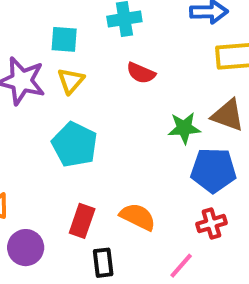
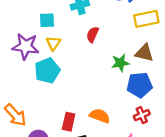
red semicircle: (141, 73) -> (93, 34), turned 98
cyan pentagon: (75, 145) -> (47, 71), moved, turned 30

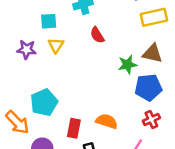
red semicircle: (93, 34) -> (97, 35), turned -56
purple star: (26, 46) -> (26, 49), size x0.7
cyan pentagon: (47, 71) -> (44, 102), moved

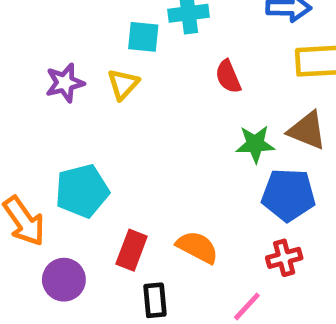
cyan square: (49, 21) -> (143, 37), moved
red semicircle: (97, 35) -> (228, 77), moved
purple star: (26, 49) -> (65, 83), turned -30

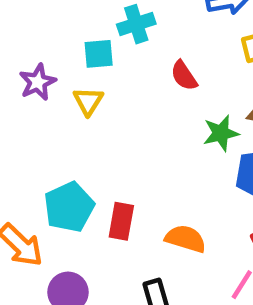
purple star: (65, 83) -> (38, 82), moved
red rectangle: (132, 250) -> (121, 221), moved

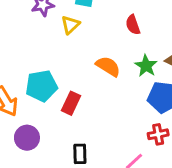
green star: (221, 133) -> (146, 66), turned 30
orange semicircle: (186, 239) -> (108, 66), moved

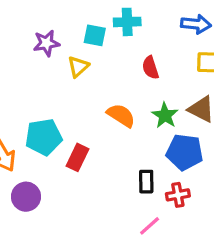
black rectangle: (80, 154) -> (146, 182), moved

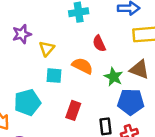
cyan square: (95, 35) -> (54, 76), moved
orange semicircle: (121, 115) -> (82, 66), moved
red rectangle: (78, 157) -> (73, 110), moved

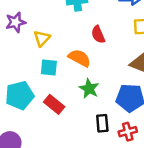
green star: (114, 77) -> (89, 89), moved
red rectangle: (73, 110) -> (54, 104), moved, turned -72

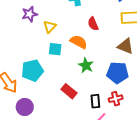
red rectangle: (54, 104) -> (69, 91), moved
black rectangle: (102, 123) -> (95, 101), moved

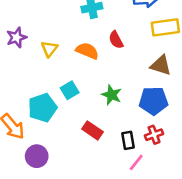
purple star: (30, 14) -> (17, 38), moved
yellow triangle: (50, 27) -> (49, 49), moved
orange semicircle: (79, 42) -> (87, 51), moved
cyan square: (55, 49) -> (70, 90), moved, turned -32

